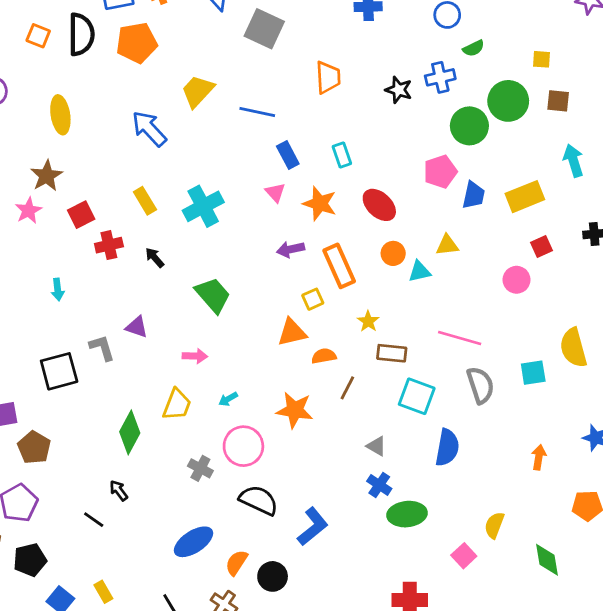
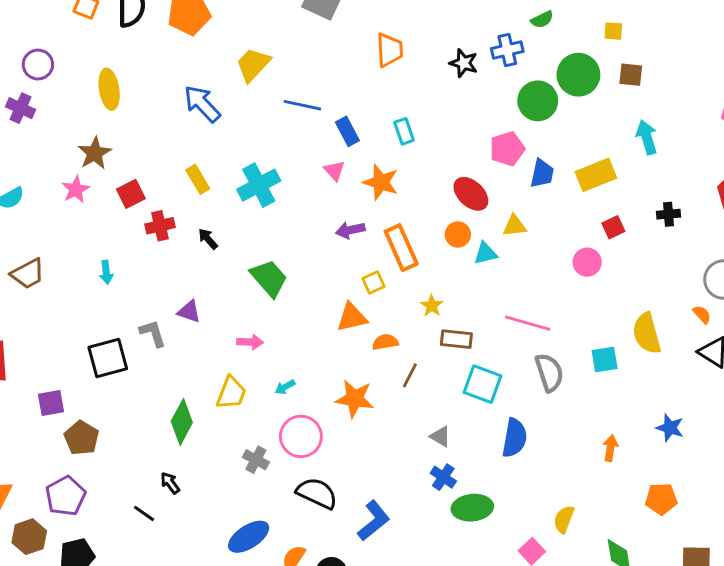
blue line: (257, 112) -> (302, 105), moved
red ellipse: (379, 205) -> (471, 194), moved

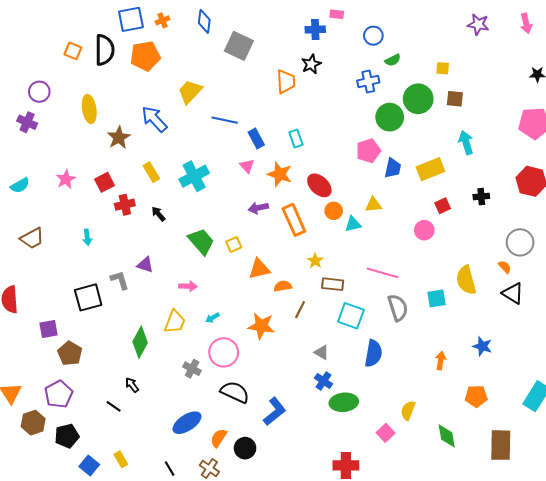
black star: (464, 63) -> (311, 64), moved, turned 30
brown star: (95, 153) -> (119, 137), moved
red ellipse: (471, 194) -> (319, 185), moved
yellow square: (374, 282) -> (234, 244), moved

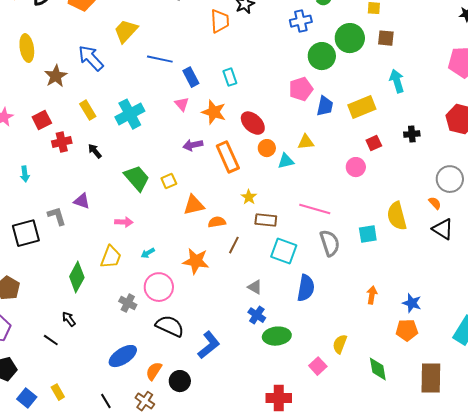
blue star: (482, 346) -> (412, 303), moved

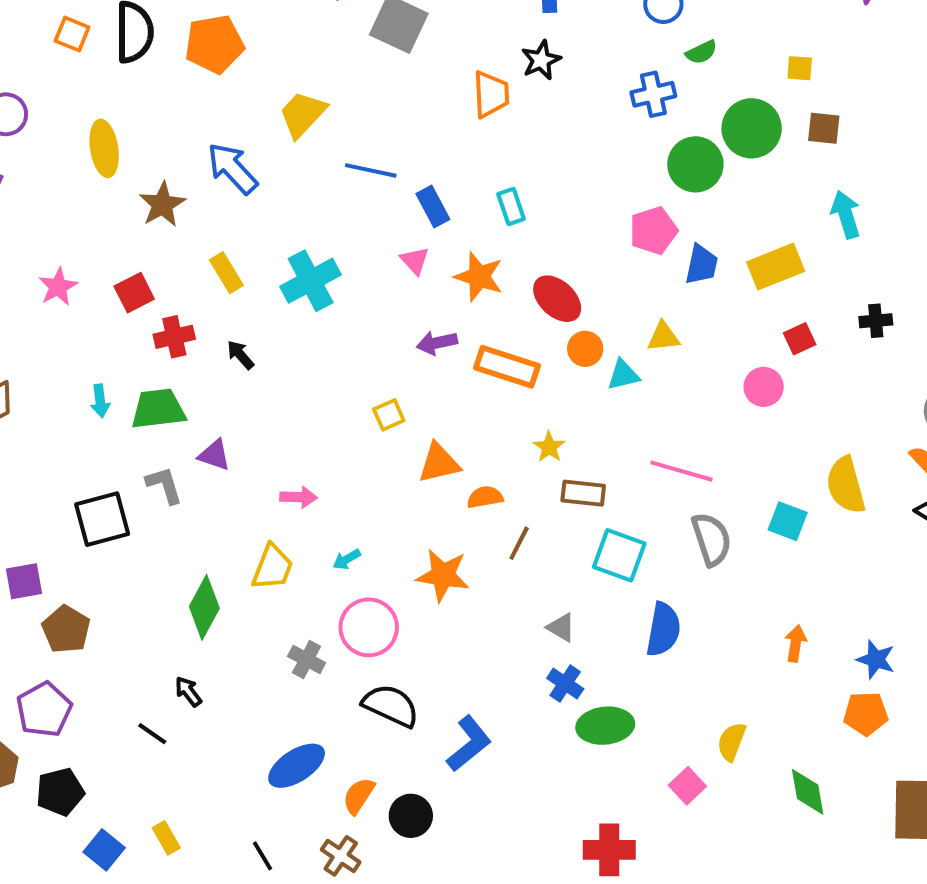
orange rectangle: (228, 157) -> (507, 367), turned -48
green trapezoid: (137, 178) -> (158, 409), moved, turned -56
cyan square: (368, 234) -> (788, 521), turned 30

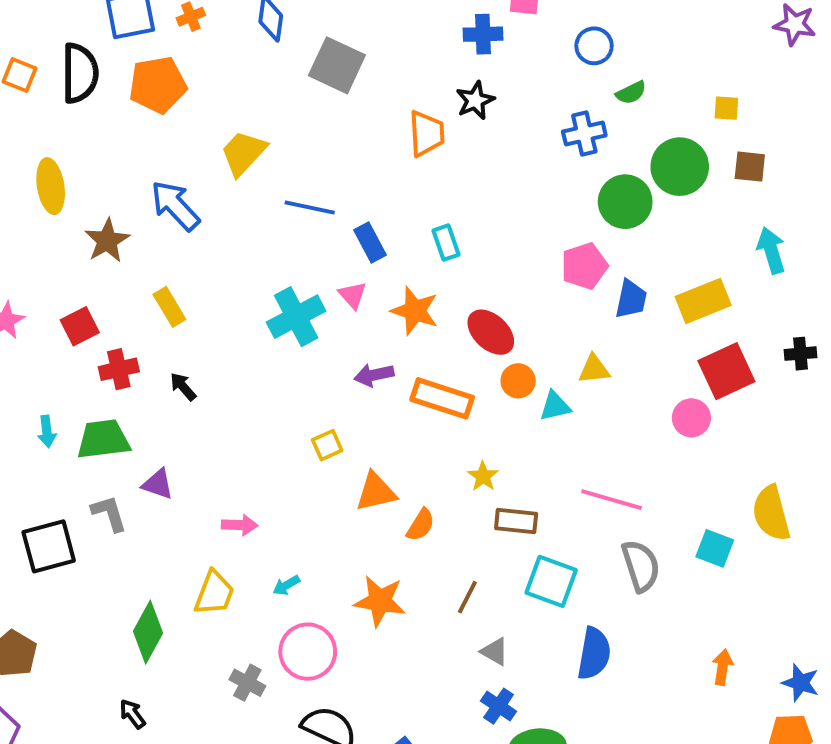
cyan cross: (311, 281) -> (296, 317), moved
red square: (800, 339) -> (726, 371), size x1.8
orange semicircle: (485, 497) -> (421, 525), turned 132
brown line: (519, 543) -> (467, 597), moved

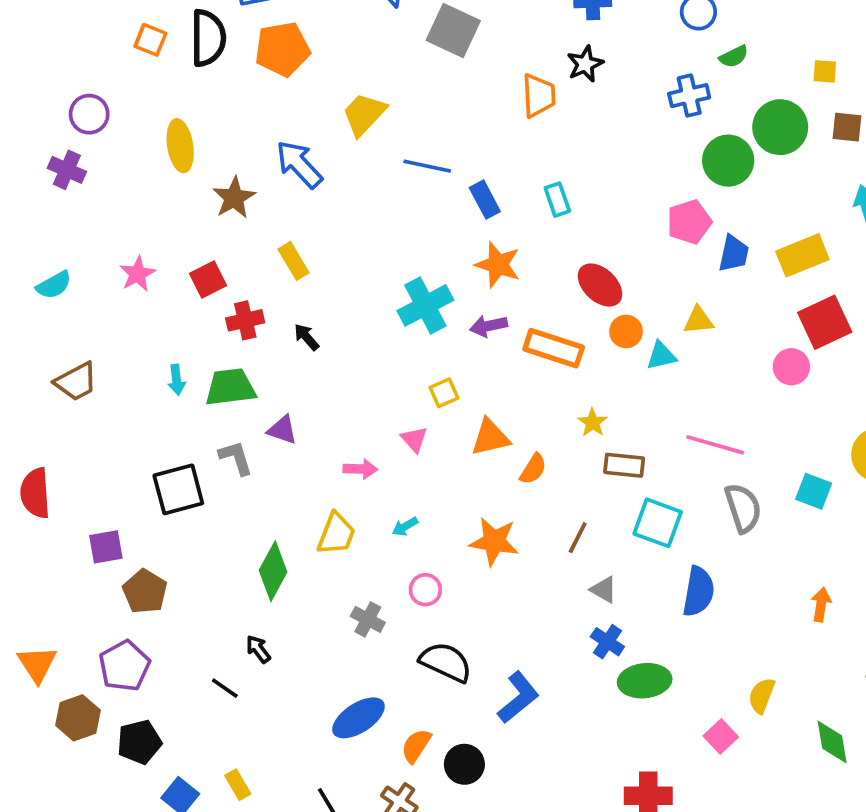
pink triangle: (353, 295) -> (414, 439), moved
orange star: (415, 311) -> (498, 265), moved
cyan cross: (296, 317) -> (425, 305), moved
pink circle: (308, 652) -> (425, 590), size x0.6

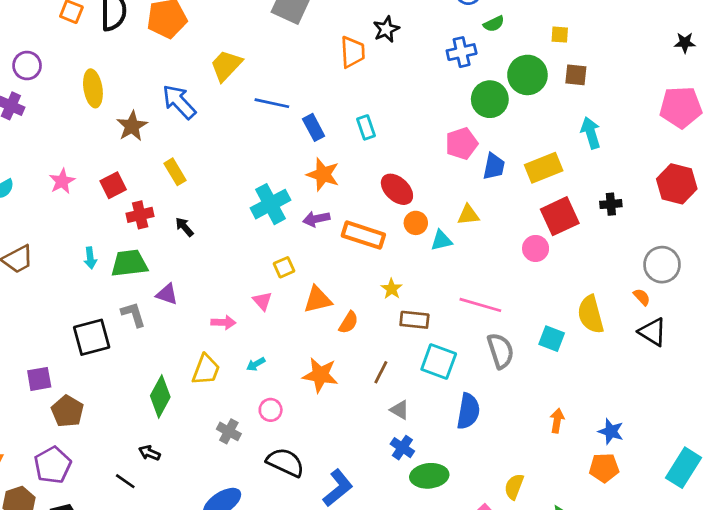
black arrow: (258, 649) -> (149, 453), turned -30

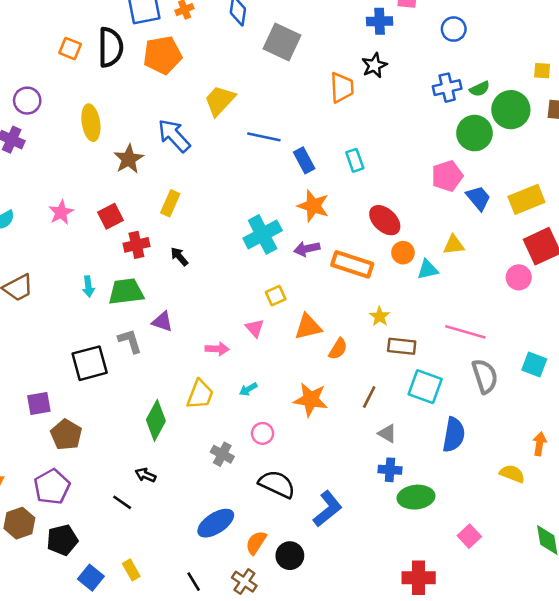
green semicircle: (494, 24) -> (480, 89), moved
blue trapezoid: (494, 166) -> (478, 198), turned -52
yellow rectangle: (175, 172) -> (170, 203), turned 55
blue cross: (402, 448) -> (390, 470), turned -30
yellow semicircle: (514, 487) -> (512, 474), moved, turned 90

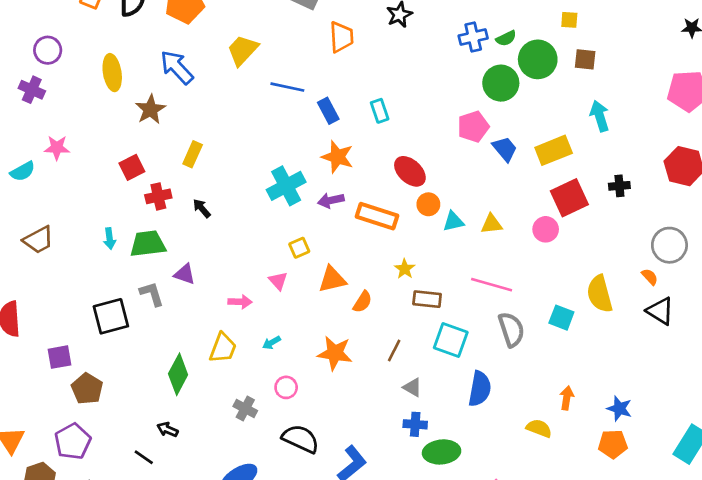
orange trapezoid: (342, 88) -> (341, 37), moved
blue arrow: (174, 136) -> (177, 67), moved
pink star: (61, 212) -> (57, 148), moved, turned 30
yellow triangle: (454, 245) -> (492, 224), moved

